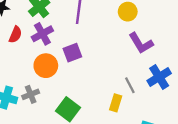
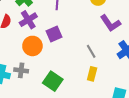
gray line: (130, 85) -> (91, 51), moved
gray cross: (31, 94) -> (21, 70), turned 32

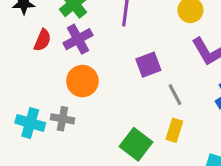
purple square: (54, 34) -> (148, 65), moved
green square: (53, 81) -> (136, 144), moved

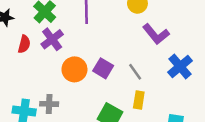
purple square: (148, 65) -> (103, 68), moved, turned -30
orange circle: (82, 81) -> (74, 69), moved

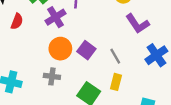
purple cross: (52, 39) -> (56, 17), moved
gray cross: (49, 104) -> (52, 76), moved

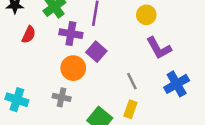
purple cross: (56, 17) -> (71, 34), turned 36
purple square: (86, 50) -> (96, 52), moved

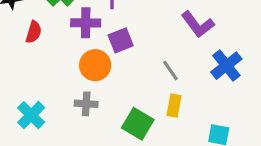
purple square: (96, 52) -> (121, 40), turned 36
cyan cross: (17, 100) -> (31, 115), turned 35

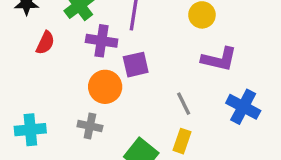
purple L-shape: (198, 24) -> (219, 59), turned -48
blue cross: (226, 66) -> (243, 107), turned -32
cyan cross: (31, 115) -> (30, 130), turned 32

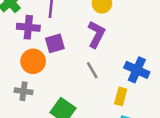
purple L-shape: (219, 59) -> (96, 34), moved, turned -72
yellow rectangle: (182, 141) -> (121, 96), moved

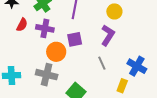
purple cross: (28, 27) -> (45, 28), moved
gray cross: (24, 91) -> (47, 75), size x1.5

